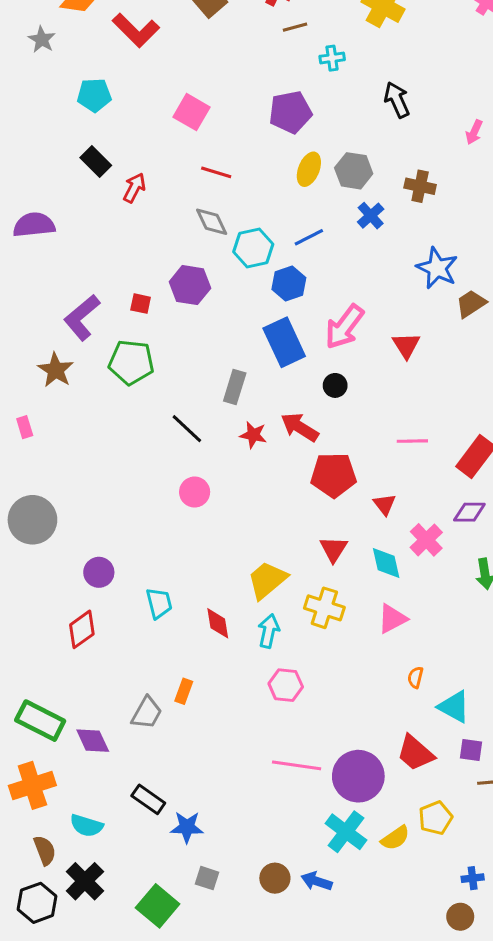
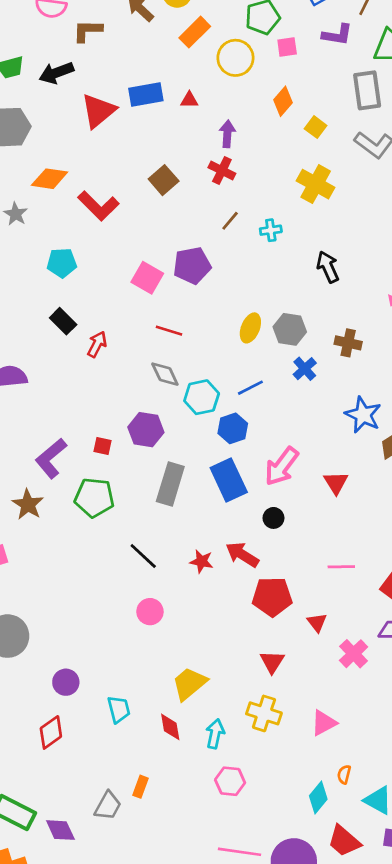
brown line: (295, 27) -> (230, 221), moved, turned -35
purple pentagon: (290, 112) -> (192, 266), moved
gray rectangle: (235, 387) -> (170, 484), moved, size x1.4
cyan diamond: (386, 563) -> (318, 798), moved, turned 52
yellow trapezoid: (267, 580) -> (189, 684), moved

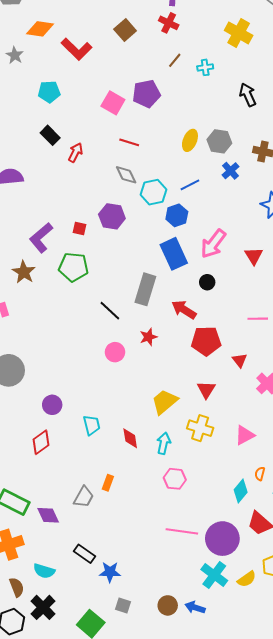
gray rectangle: (170, 484) -> (145, 289), moved
red star: (202, 561) -> (148, 337), moved, turned -30
yellow trapezoid: (189, 684) -> (165, 402), moved

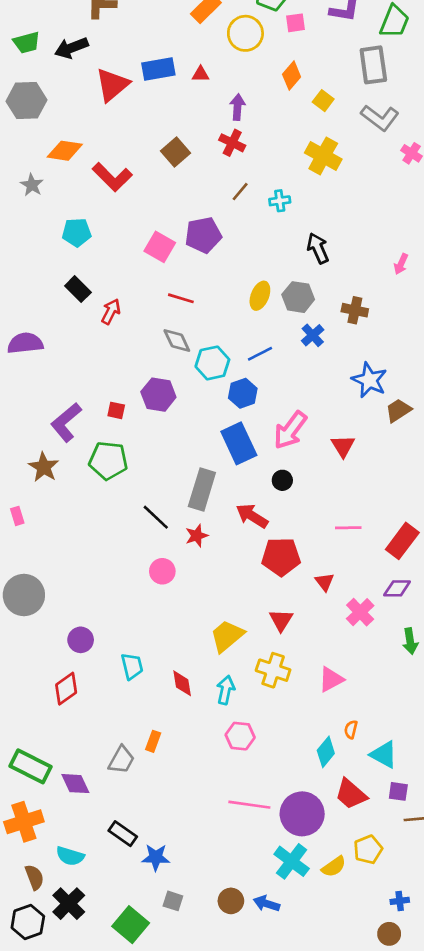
black arrow: (248, 95) -> (318, 248), moved
red star: (148, 337) -> (197, 536), moved

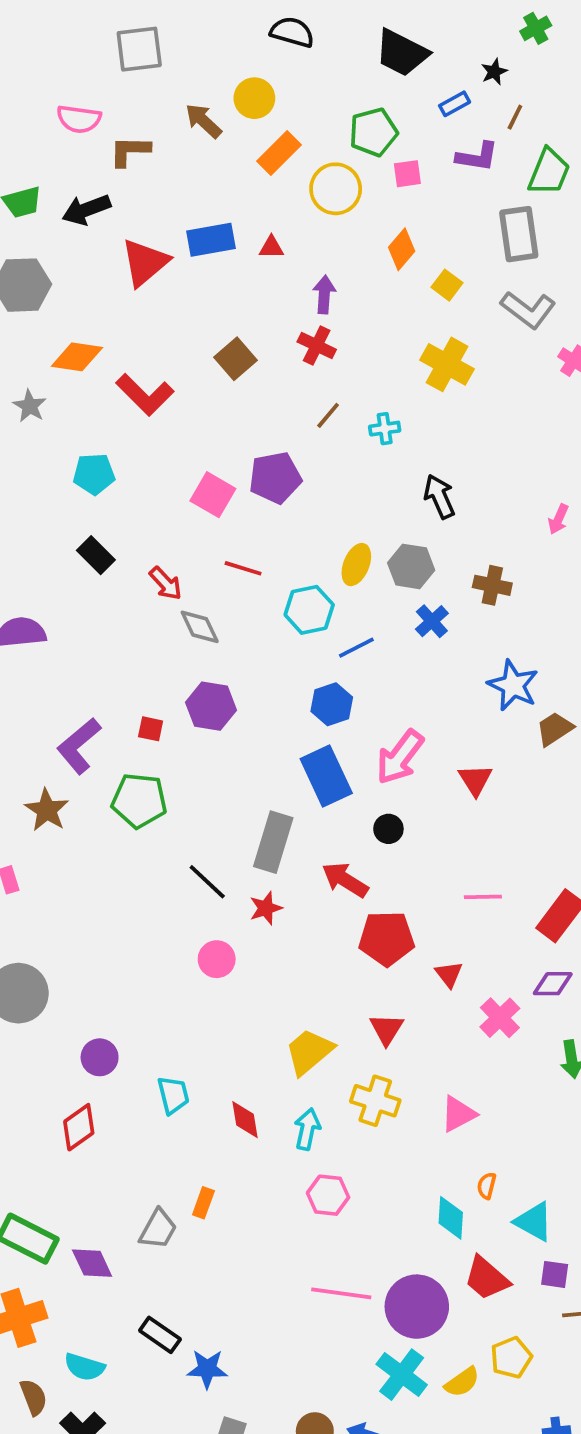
red arrow: (111, 312) -> (166, 583), moved, turned 110
gray diamond: (177, 341) -> (200, 627), moved
cyan hexagon: (212, 363) -> (309, 610), moved
cyan diamond: (326, 752) -> (451, 1218), turned -36

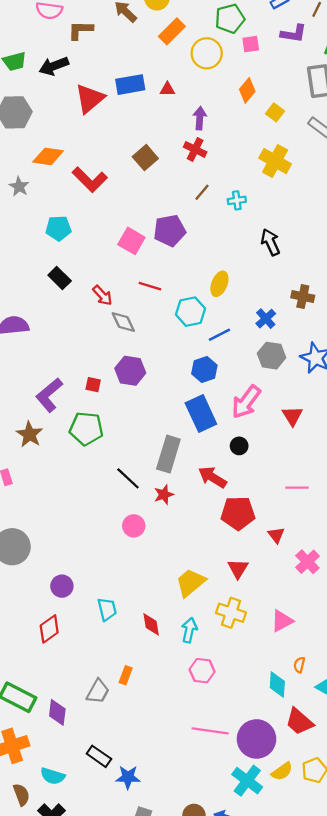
gray hexagon: (411, 566) -> (272, 356), moved
purple diamond: (92, 1263) -> (57, 712), turned 32
yellow semicircle: (462, 1382) -> (282, 771), moved

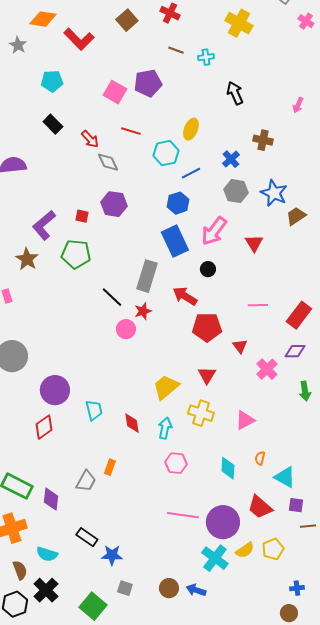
brown line: (202, 192) -> (176, 50), turned 70
pink circle: (134, 526) -> (126, 329), moved
purple circle: (62, 586) -> (55, 390), size x1.5
cyan diamond: (277, 685) -> (228, 468), moved

